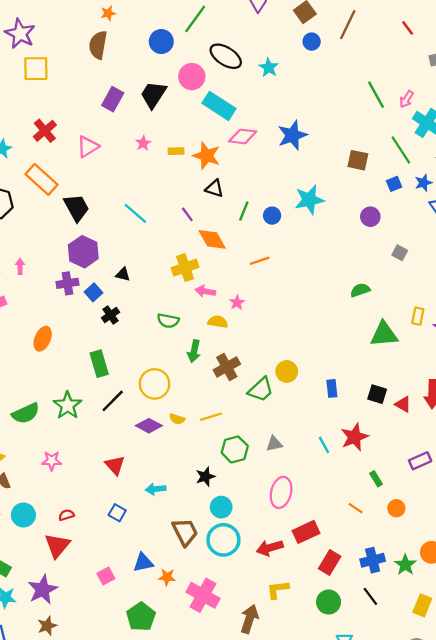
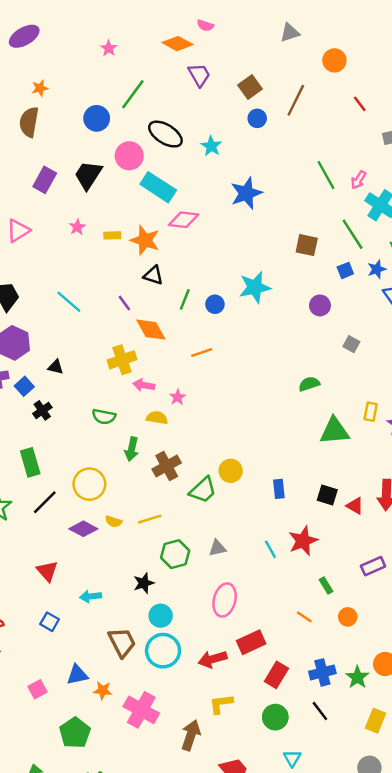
blue star: (292, 135) -> (246, 193), moved

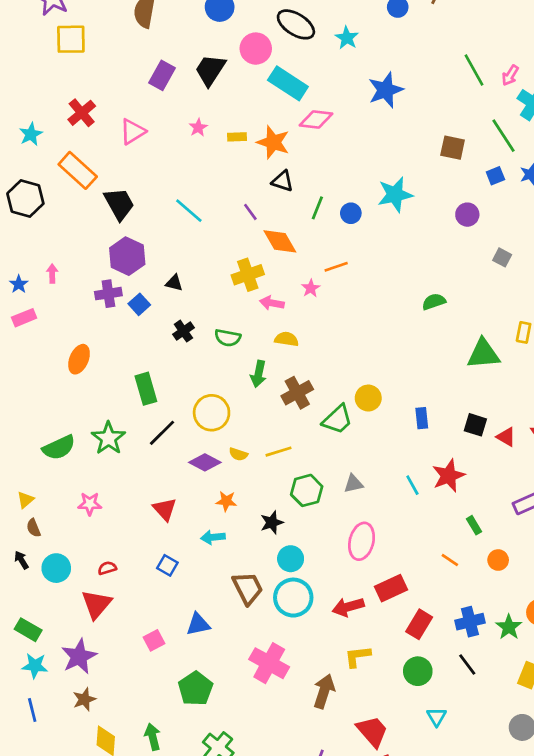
green semicircle: (309, 384) -> (434, 302), moved
pink star: (178, 397) -> (311, 288), moved
black cross: (42, 410) -> (183, 331), moved
orange star: (103, 691) -> (226, 501), moved

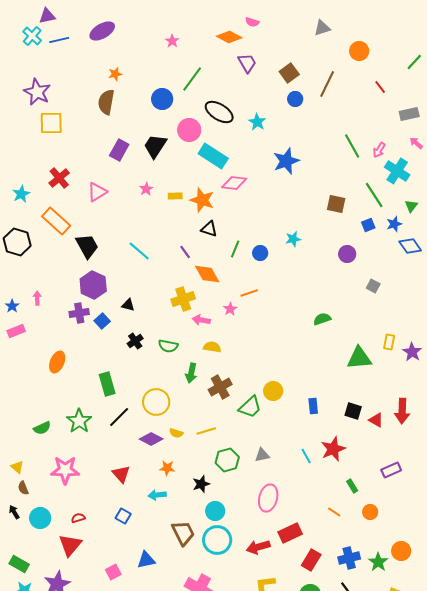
cyan star: (395, 194) -> (293, 239), size x0.6
green semicircle: (59, 448) -> (42, 428), size x0.7
yellow triangle: (25, 500) -> (17, 467), turned -40
pink star: (90, 504) -> (65, 470), size x1.6

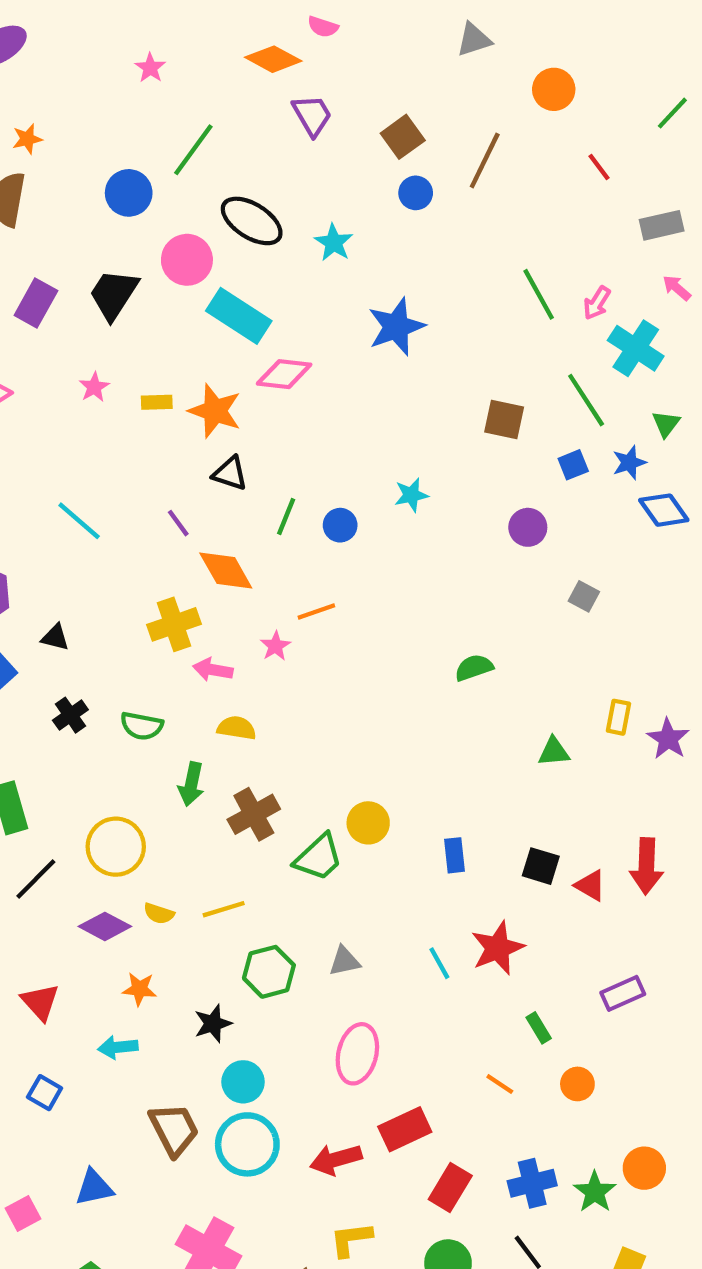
green triangle: (359, 358) -> (554, 752), size x0.6

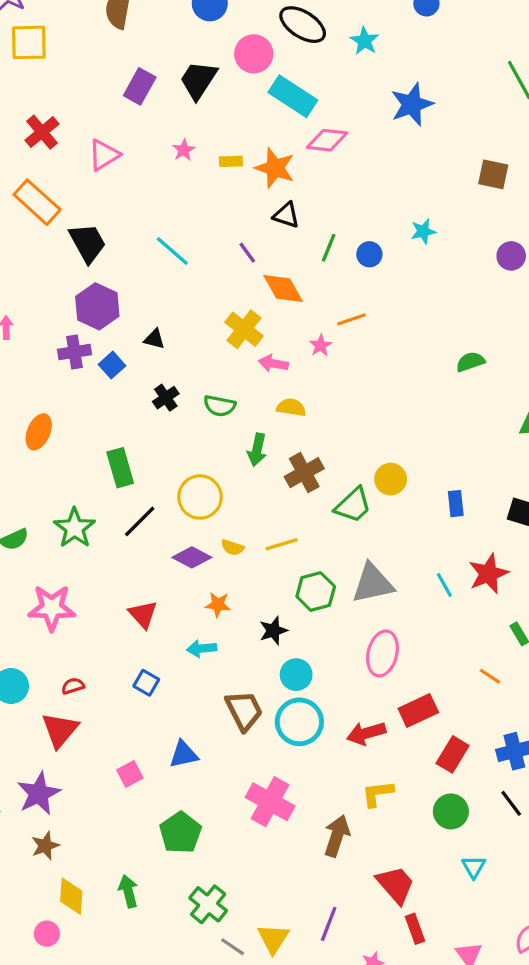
yellow cross: (174, 624) -> (244, 329), turned -33
gray triangle: (344, 961) -> (373, 583), size x1.8

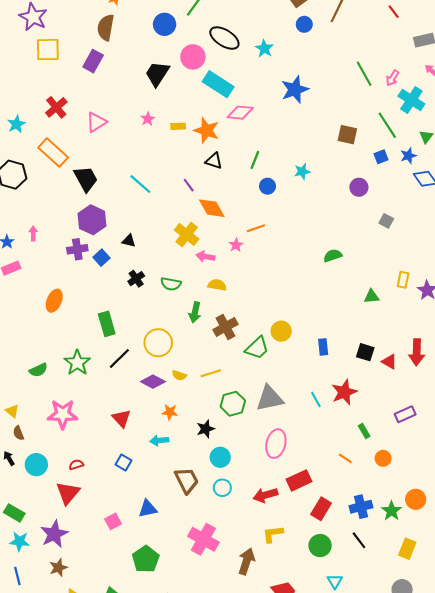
purple rectangle: (140, 86) -> (93, 61), moved
green line: (329, 248) -> (255, 160), moved
cyan circle: (299, 722) -> (222, 488), size x0.6

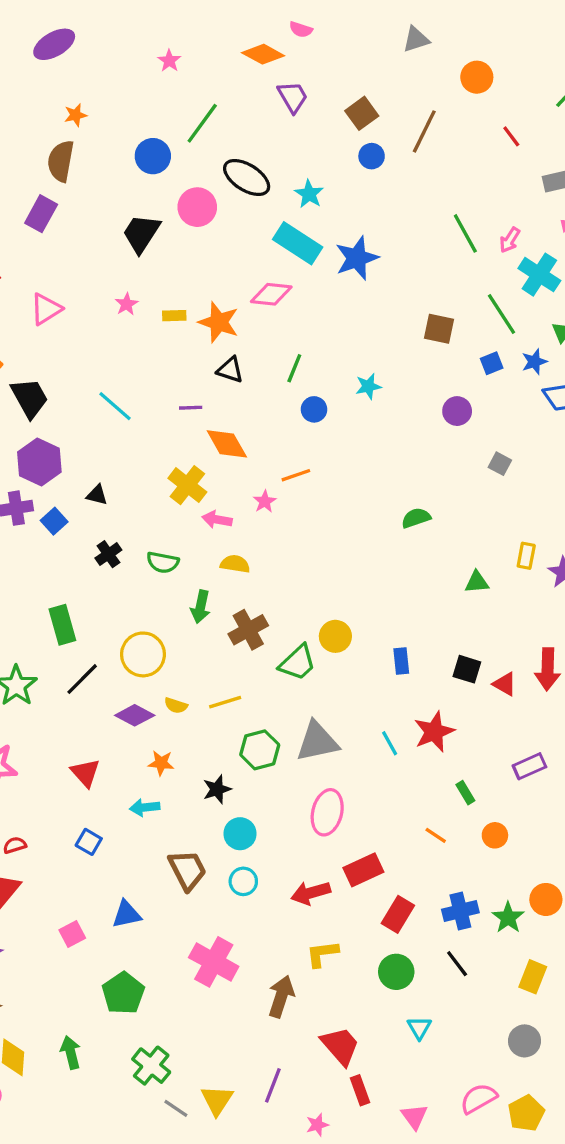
cyan rectangle: (218, 84) -> (298, 243), moved
purple line: (189, 185) -> (191, 408), turned -56

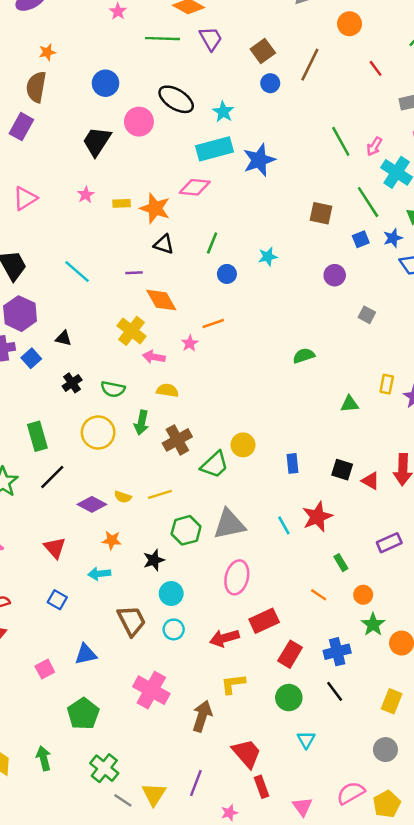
green line: (202, 123) -> (162, 39), moved, turned 56
cyan rectangle: (298, 243) -> (215, 149), turned -48
yellow circle: (143, 654) -> (98, 432), moved
green star: (508, 918) -> (373, 624), moved

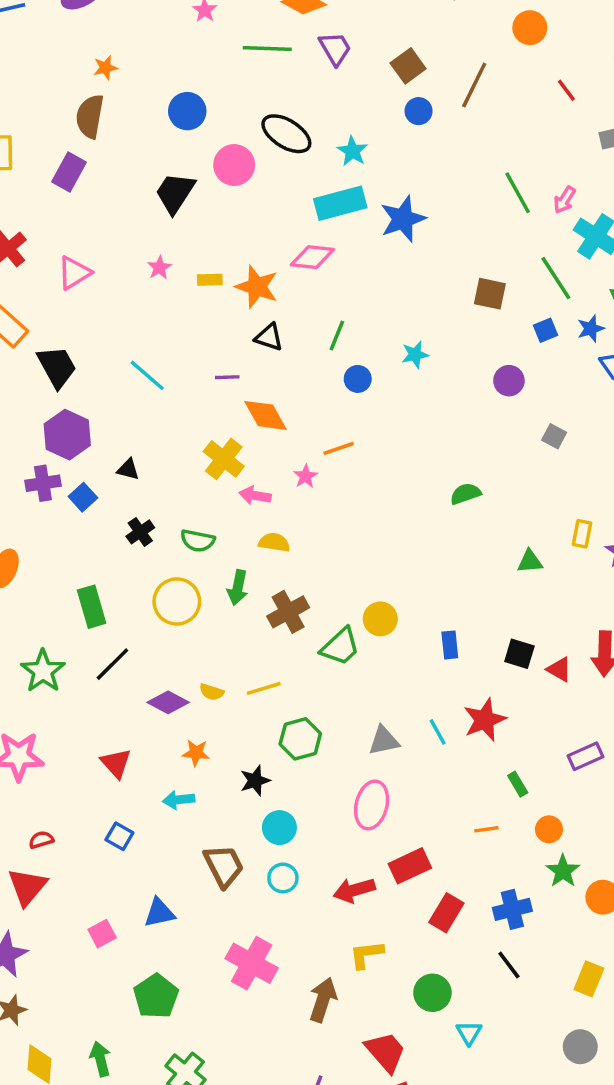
gray triangle: (229, 524) -> (384, 741), moved, size x0.7
orange line: (319, 595) -> (486, 829), turned -42
green circle: (289, 698) -> (432, 993), moved

